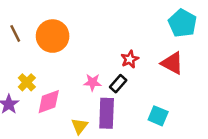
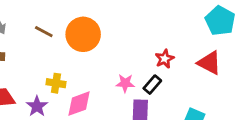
brown line: (15, 33) -> (44, 32), turned -36
yellow cross: (27, 82) -> (56, 83), turned -36

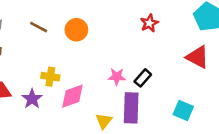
orange circle: (83, 34) -> (76, 30), size x0.7
red star: (165, 59) -> (149, 23), moved

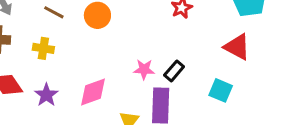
yellow cross: (50, 77) -> (43, 48), moved
cyan square: (183, 111) -> (221, 90), moved

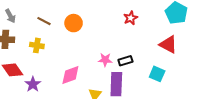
black rectangle: (174, 71) -> (125, 61), turned 32
purple star: (46, 95) -> (33, 84), moved

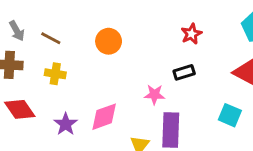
brown line: (44, 21) -> (51, 38), moved
black rectangle: (125, 61) -> (184, 72), moved
purple star: (33, 84) -> (66, 124), moved

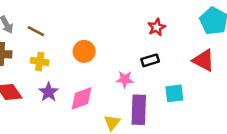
orange circle: (109, 41) -> (84, 51), moved
cyan square: (230, 115) -> (174, 93), moved, turned -30
purple star: (66, 124) -> (49, 92), moved

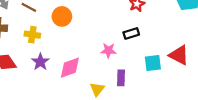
orange circle: (84, 51) -> (62, 16), moved
red triangle: (204, 60) -> (179, 55), moved
purple rectangle: (139, 110) -> (121, 78), size x0.6

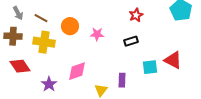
yellow cross: (32, 35) -> (44, 42), size x1.5
pink star: (108, 51) -> (97, 34), moved
purple star: (40, 62) -> (49, 84), moved

